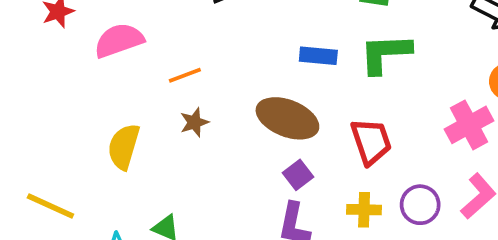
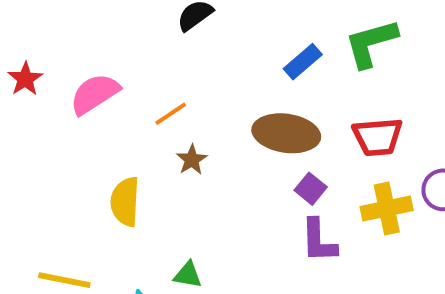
blue rectangle: (318, 56) -> (303, 62), turned -33
red trapezoid: (371, 142) -> (378, 137), turned 117
yellow cross: (364, 210) -> (387, 209), size x1.4

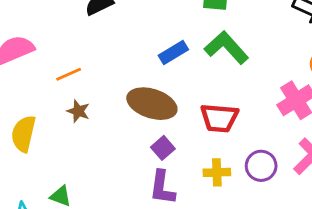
green L-shape: (371, 43) -> (226, 48), turned 54
brown star: (192, 160) -> (78, 111), turned -30
yellow cross: (387, 209) -> (217, 172), size x0.7

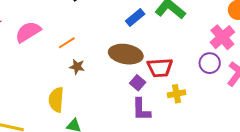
red trapezoid: (219, 118) -> (160, 68), moved
yellow semicircle: (23, 134) -> (56, 100), moved
purple circle: (261, 166) -> (210, 63), moved

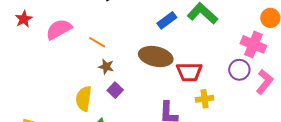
pink cross: (222, 37) -> (253, 44), turned -30
orange line: (67, 43) -> (97, 42), turned 60
purple square: (138, 83) -> (115, 90), moved

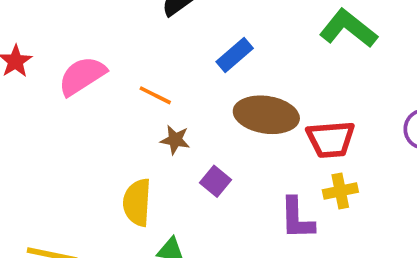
blue rectangle: (167, 20) -> (235, 55), moved
purple square: (115, 90) -> (216, 181), moved
yellow cross: (205, 99) -> (340, 191), moved

